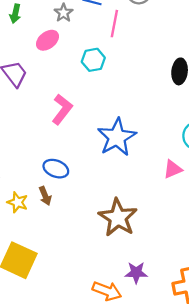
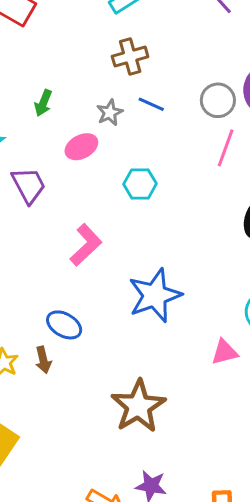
pink line: (114, 24) -> (226, 148), moved

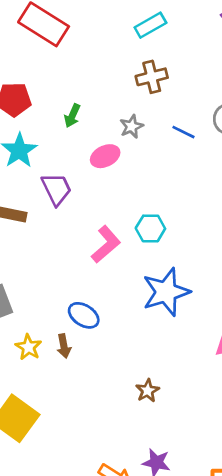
blue line: (151, 104) -> (184, 132), moved
cyan hexagon: (140, 184) -> (150, 228), moved
brown star: (138, 406) -> (148, 391), size x0.5

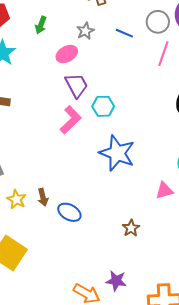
purple trapezoid: (56, 189) -> (76, 85), moved
blue star: (166, 292) -> (117, 153), turned -30
blue ellipse: (84, 315) -> (69, 212), moved
brown star: (148, 391) -> (131, 228), moved

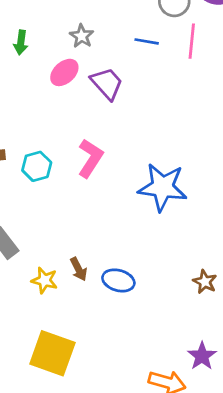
blue line: (124, 33) -> (147, 41), moved
purple trapezoid: (76, 85) -> (107, 83), moved
cyan hexagon: (103, 106) -> (37, 166), moved
purple star: (116, 281) -> (202, 356), turned -30

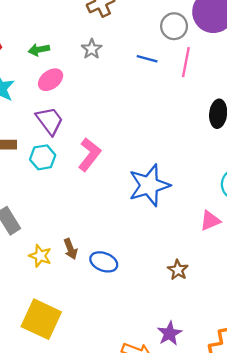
green arrow: (21, 42) -> (39, 50), turned 66
pink ellipse: (64, 72) -> (51, 80), moved
purple trapezoid: (107, 83) -> (50, 121), moved
blue star: (163, 187) -> (149, 185), turned -30

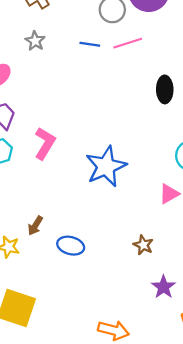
pink line: (186, 62) -> (128, 43), turned 68
brown arrow: (70, 249) -> (35, 226), moved, turned 60
purple star: (170, 333) -> (163, 287), moved

